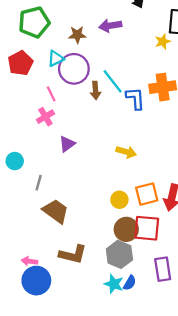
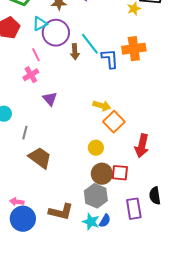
purple triangle: (67, 144) -> (50, 99), turned -35
orange square: (147, 194) -> (114, 122), moved, turned -30
red square: (147, 228) -> (120, 173), size x0.7
brown L-shape: (73, 254) -> (61, 212), moved

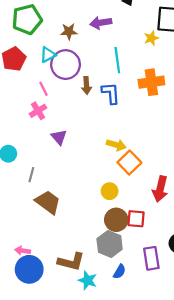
cyan line: (90, 44) -> (117, 60), moved, turned 30
blue L-shape: (110, 59) -> (111, 93), moved
cyan star: (91, 222) -> (88, 280), moved

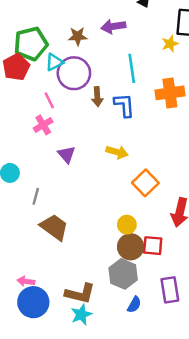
green pentagon: (27, 19) -> (31, 44), moved
yellow arrow: (116, 145) -> (117, 152), moved
yellow circle: (110, 191) -> (127, 225), moved
cyan star: (88, 280) -> (81, 315), moved, turned 30

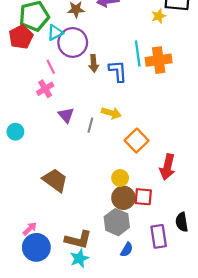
cyan line: (132, 68) -> (138, 53), moved
gray line: (36, 196) -> (90, 125), moved
pink arrow: (26, 281) -> (30, 229), turned 128

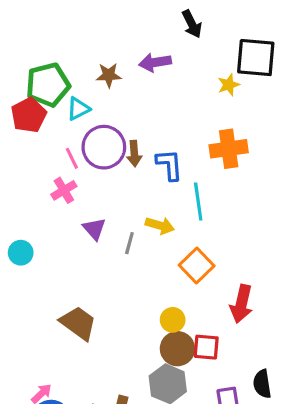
purple circle: (73, 42) -> (104, 147), moved
cyan line: (138, 53) -> (198, 202), moved

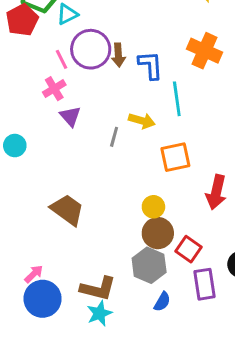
orange cross: (229, 149) -> (205, 51), turned 32
purple triangle: (94, 229) -> (70, 116), moved
orange square: (197, 265) -> (175, 157), turned 32
red square: (206, 347) -> (188, 249), moved, turned 30

